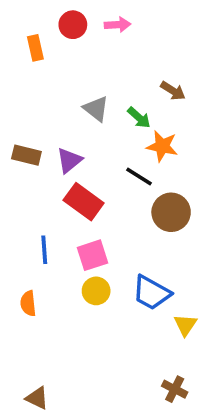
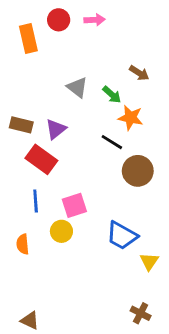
orange rectangle: (35, 48) -> (28, 39), size x1.4
red rectangle: (84, 202) -> (41, 159), moved
yellow circle: (96, 291) -> (61, 231), moved

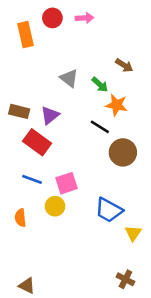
blue line: (36, 201) -> (32, 179), turned -66

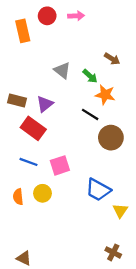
yellow circle: (55, 206) -> (42, 193), moved

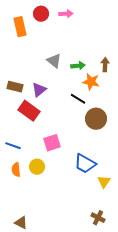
brown arrow: (112, 59) -> (105, 65), moved, turned -120
green arrow: (90, 76) -> (78, 66), turned -48
blue line: (29, 162) -> (13, 146), moved

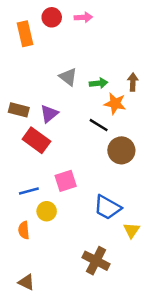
blue line: (13, 146) -> (29, 191), moved, turned -35
orange semicircle: (16, 170) -> (24, 230), moved
brown cross: (98, 218) -> (96, 261), moved, size x1.5

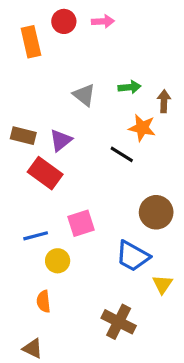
green arrow: (99, 83) -> (130, 87), moved
brown circle: (121, 150) -> (156, 212), moved
orange semicircle: (24, 230) -> (44, 301), moved

